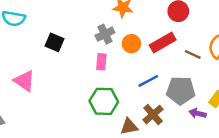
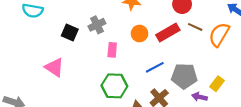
gray cross: (105, 34) -> (97, 25), moved
brown line: (193, 54) -> (195, 27), moved
pink triangle: (24, 81) -> (54, 67), moved

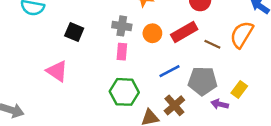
gray cross: (97, 25) -> (122, 26), moved, turned 35
brown line: (195, 27) -> (212, 44), moved

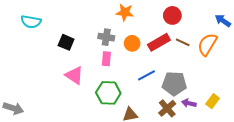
brown line: (212, 44) -> (183, 42), moved
pink triangle: (57, 71) -> (74, 75), moved
yellow rectangle: (239, 90) -> (213, 101), moved
brown cross: (174, 105) -> (167, 108), moved

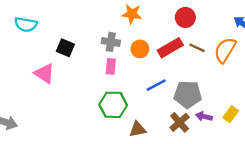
pink triangle: (74, 75) -> (44, 73), moved

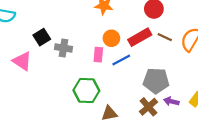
gray cross: (111, 42) -> (64, 48), moved
black square: (65, 48) -> (42, 37), turned 35
pink rectangle: (111, 66) -> (98, 55), moved
blue line: (156, 85) -> (121, 60), moved

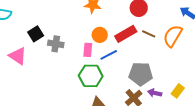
green hexagon: (86, 90) -> (91, 76), moved

